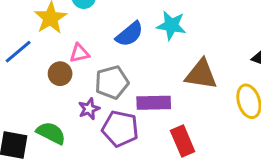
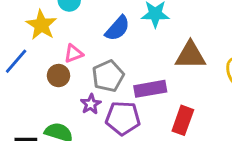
red rectangle: (183, 141) -> (183, 120), turned 52

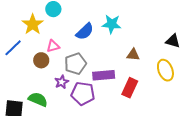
brown triangle: (190, 55) -> (133, 55), size x0.6
red rectangle: (183, 120) -> (130, 88), moved

